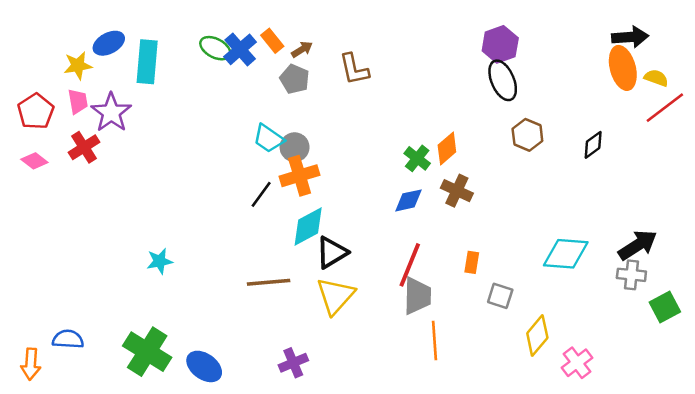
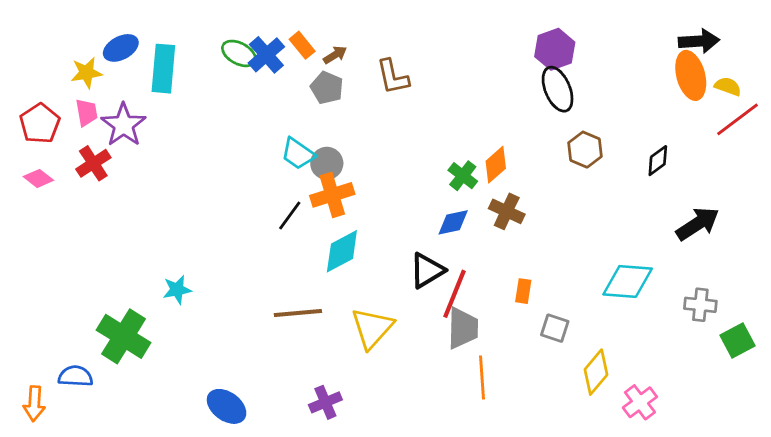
black arrow: (638, 245) -> (698, 224), moved
black triangle: (332, 253) -> (427, 270), moved
green cross: (147, 352) -> (124, 336), moved

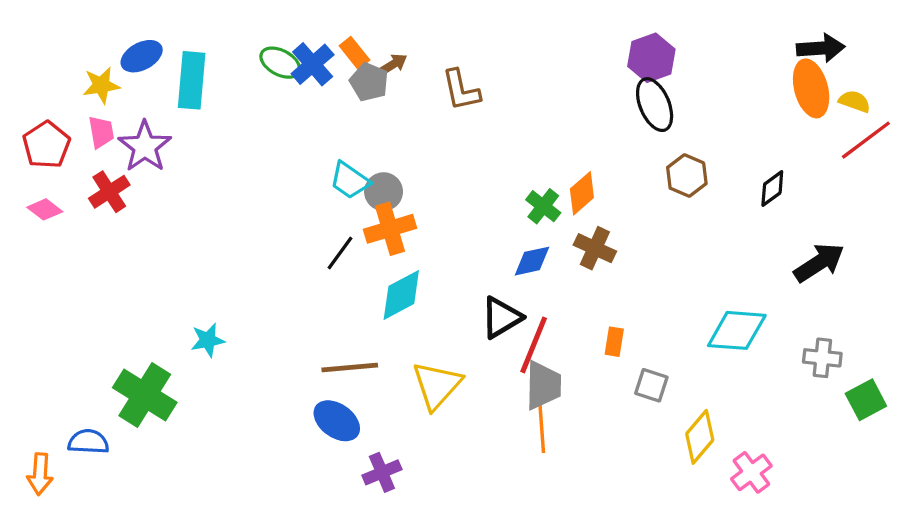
gray pentagon: (327, 88) -> (369, 82), moved
orange line: (482, 378) -> (542, 427), moved
blue ellipse: (227, 406) -> (337, 421), moved

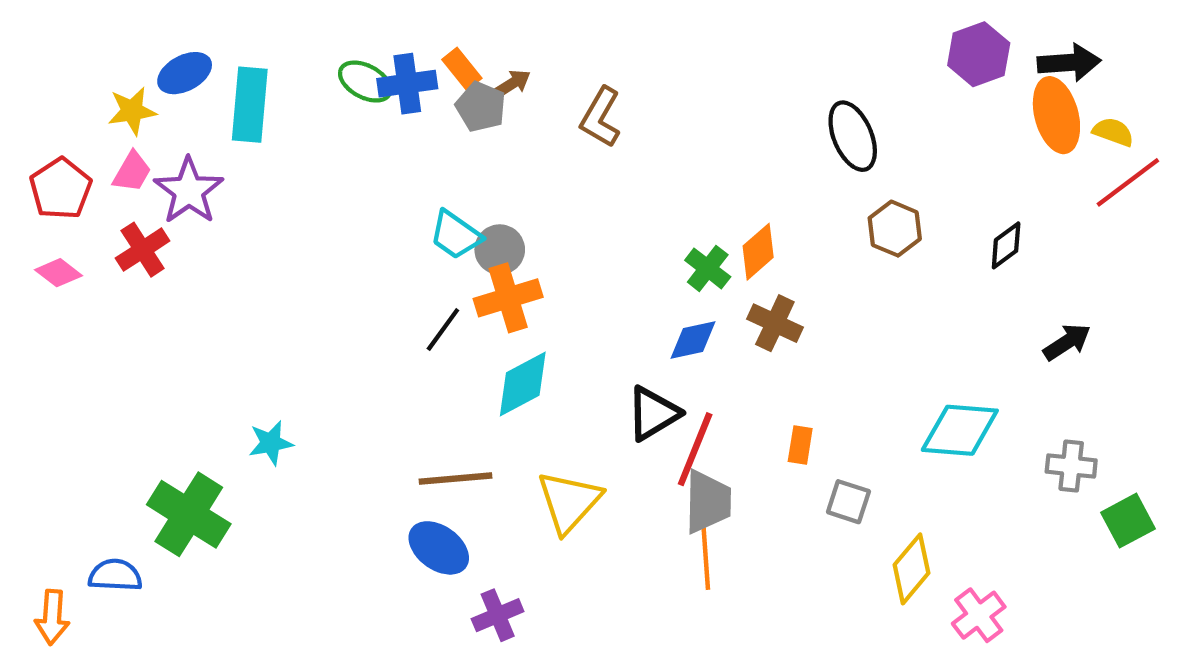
purple hexagon: (651, 58) -> (979, 54), moved
blue cross: (313, 64) -> (407, 84), turned 33
brown L-shape: (461, 90) -> (601, 117), turned 42
pink trapezoid: (101, 132) -> (132, 172), turned 40
black arrow: (819, 263) -> (1067, 342), size x0.7

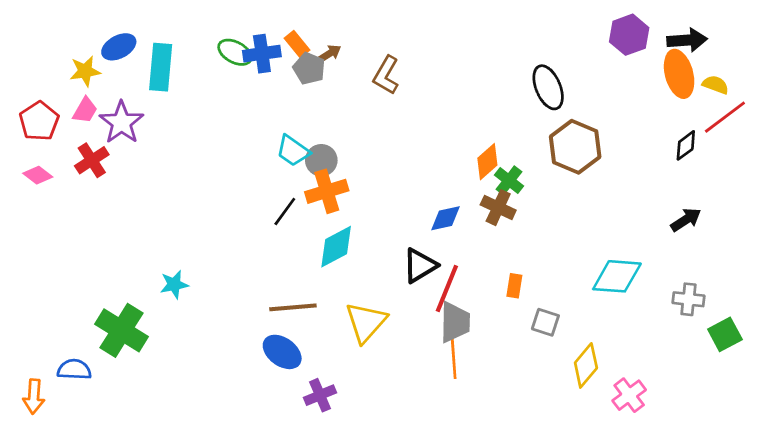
brown hexagon: (895, 229) -> (575, 147), size x1.5
black diamond: (1006, 245) -> (686, 145), moved
green cross: (708, 268) -> (509, 181), moved

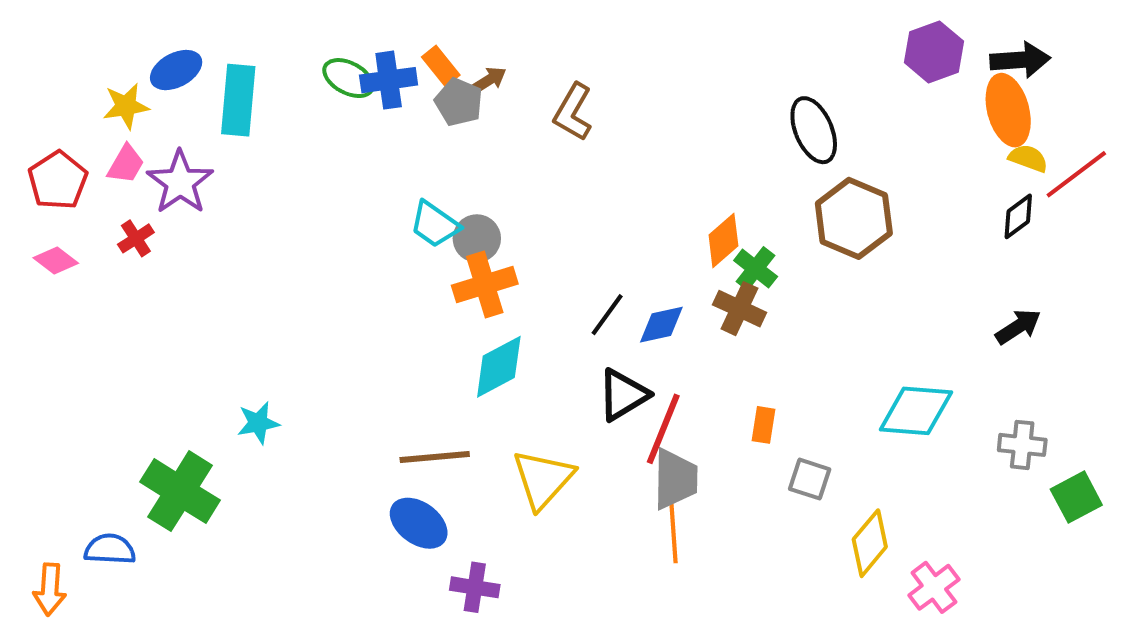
yellow semicircle: (716, 85) -> (1028, 158), moved
red cross: (92, 160) -> (136, 238), size x0.7
black line: (285, 212) -> (607, 315), moved
purple cross: (320, 395) -> (475, 587), turned 32

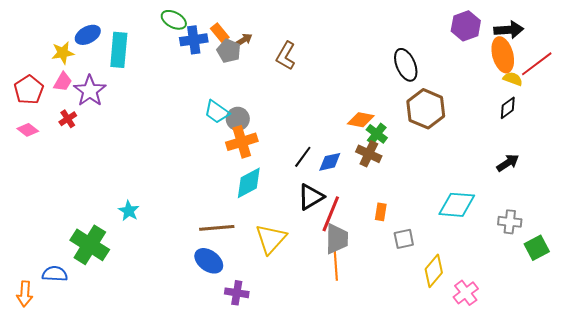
green ellipse: (348, 78) -> (174, 20), moved
red line: (1076, 174) -> (537, 64), moved
orange diamond: (723, 240) -> (361, 120), turned 52
cyan star: (258, 423) -> (129, 211), turned -30
gray square: (810, 479) -> (404, 239), turned -30

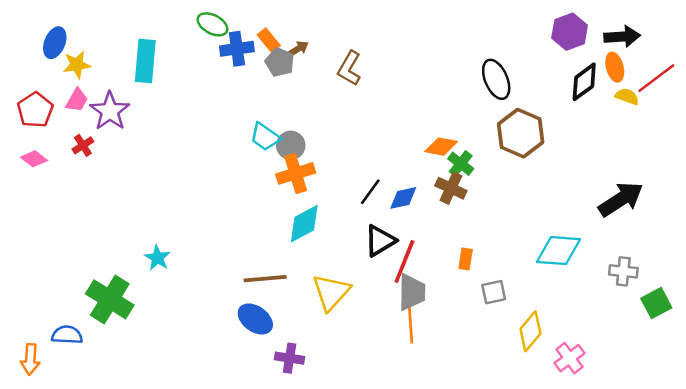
blue ellipse: (88, 35) -> (55, 43), moved, turned -40
orange ellipse: (503, 55) -> (615, 67), size x0.7
black diamond: (508, 108) -> (584, 82), moved, size x1.4
black arrow: (508, 163) -> (621, 199), size x1.6

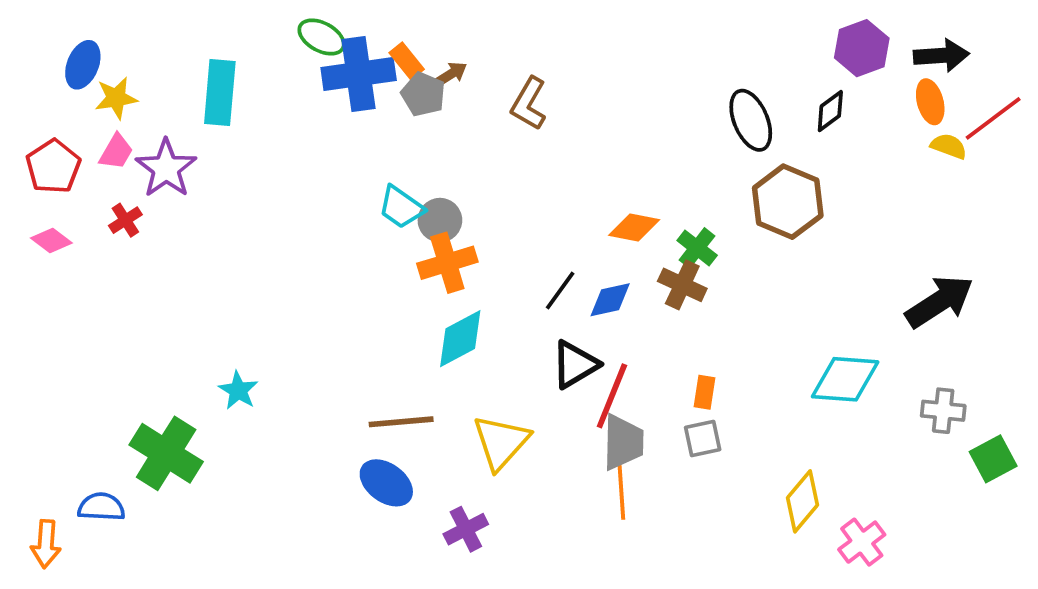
blue cross: (237, 49) -> (359, 74), size x1.4
black diamond: (584, 82) -> (830, 111), moved, size x0.7
orange diamond: (441, 147) -> (634, 228), moved
gray square: (494, 292) -> (703, 438), moved
purple cross: (290, 358) -> (466, 529), moved, turned -36

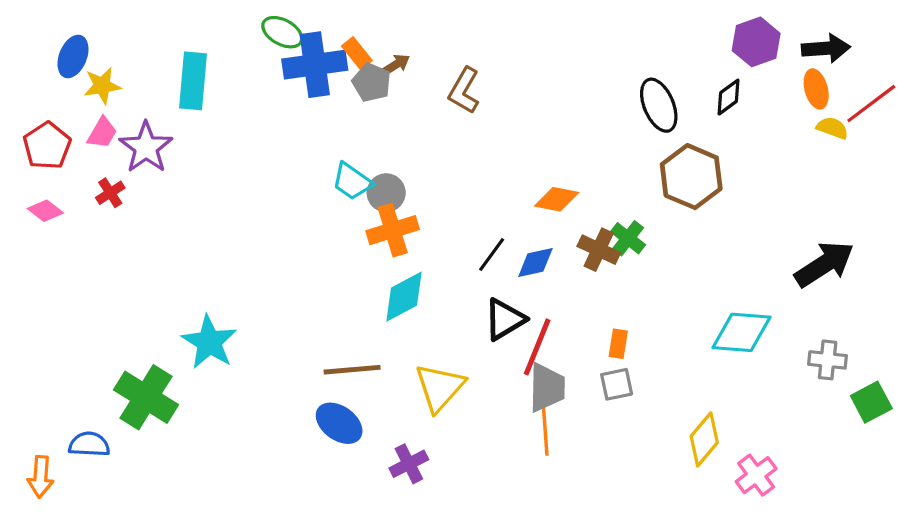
green cross: (697, 248) -> (628, 238), moved
cyan star: (238, 390) -> (209, 342), size x1.6

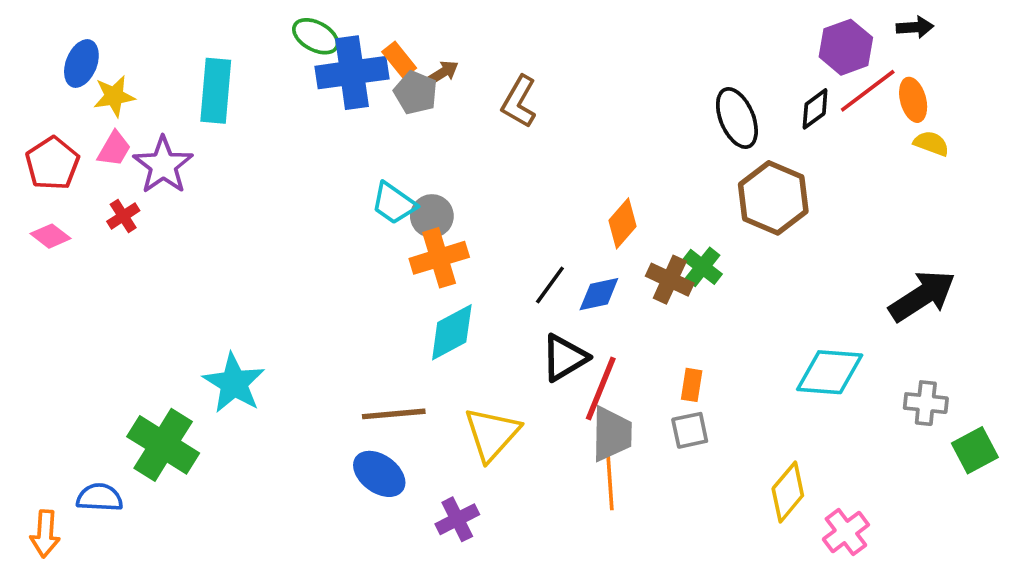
black arrow: (826, 48) -> (915, 27), moved, size x0.7
red line: (871, 104) -> (868, 91), moved
orange diamond: (557, 199) -> (623, 223), turned -60

